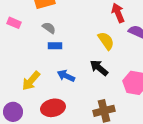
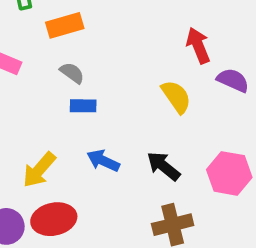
black arrow: (99, 68) -> (163, 166), moved
red ellipse: (53, 108) -> (54, 219), moved

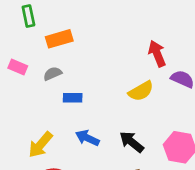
gray semicircle: (72, 73) -> (53, 74), moved, turned -60
yellow semicircle: (176, 97) -> (141, 91), turned 95

